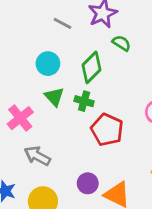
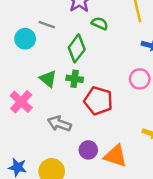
gray line: (62, 23) -> (47, 25), moved
cyan circle: (48, 64) -> (25, 39), moved
gray arrow: (37, 156) -> (59, 124), moved

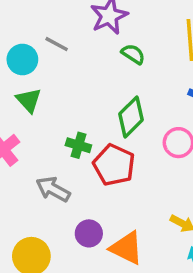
green diamond: (77, 48) -> (131, 117), moved
green triangle: (48, 79) -> (29, 100), moved
green cross: (75, 79) -> (78, 145), moved

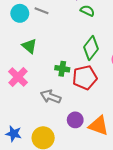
cyan circle: (22, 60) -> (20, 13), moved
red pentagon: (114, 165) -> (85, 78), turned -30

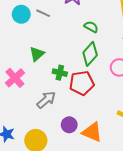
green semicircle: (87, 11) -> (91, 27), moved
green triangle: (29, 46) -> (37, 54), moved, turned 35
gray arrow: (51, 97) -> (46, 100), turned 114

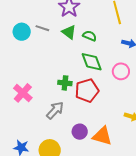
green triangle: (37, 54) -> (69, 32), moved, turned -35
green diamond: (90, 54) -> (92, 62), turned -55

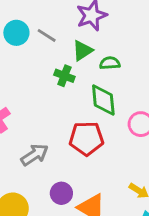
green triangle: (69, 32) -> (82, 51), turned 35
green semicircle: (90, 36) -> (110, 63), turned -40
green cross: (65, 83) -> (64, 76), moved

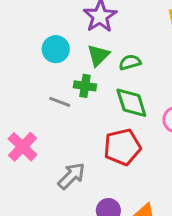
cyan circle: (16, 33) -> (56, 49), moved
gray line: (47, 35) -> (60, 102), moved

